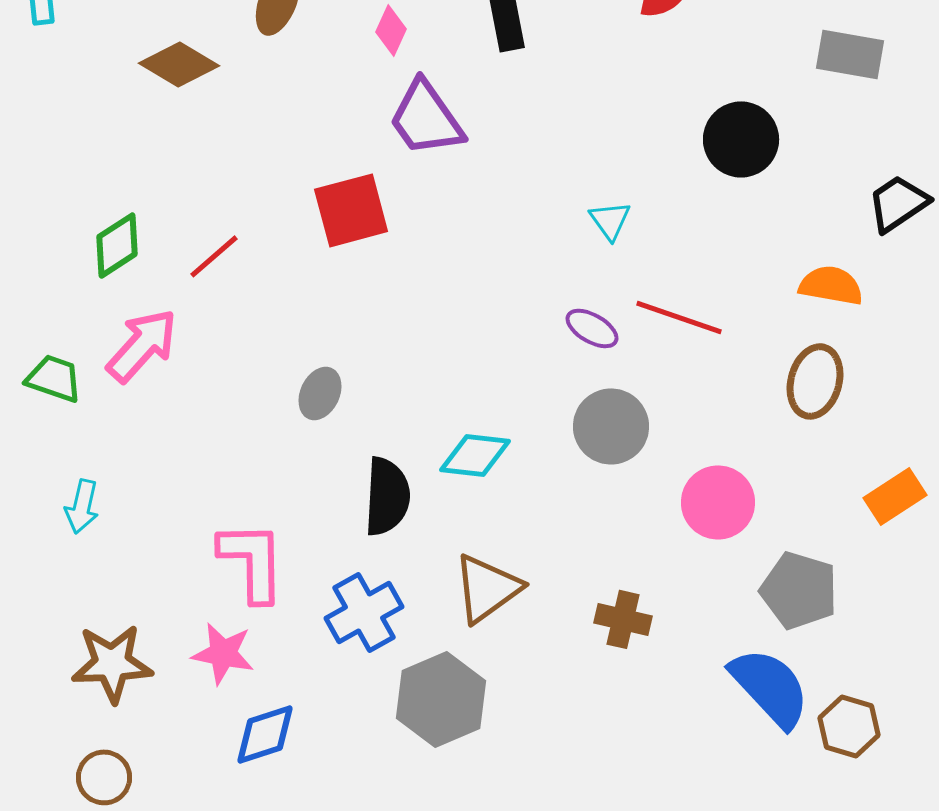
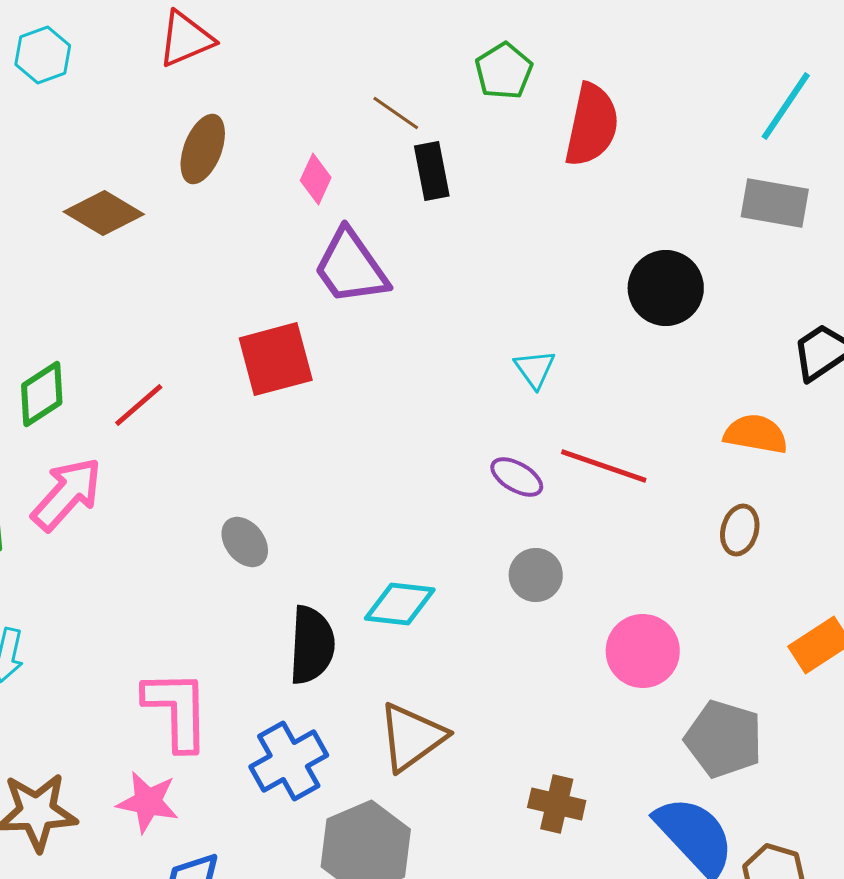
brown ellipse: (815, 381) -> (740, 530), size x0.7
gray ellipse: (320, 393) -> (245, 542), turned -63
gray circle: (611, 426) -> (536, 575), size x0.7
brown cross: (623, 619) -> (557, 804), moved

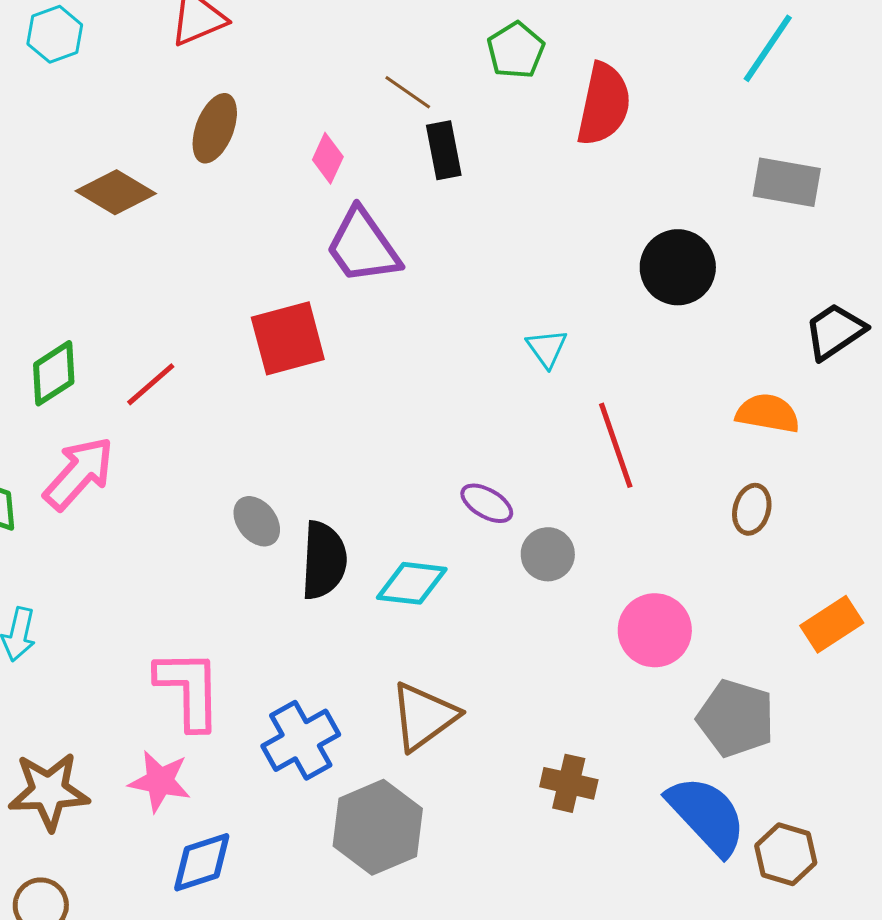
cyan line: (786, 106) -> (768, 48), moved
red line: (604, 466) -> (616, 445), turned 52
purple ellipse: (517, 477) -> (487, 503), moved
black semicircle: (312, 645) -> (324, 560), moved

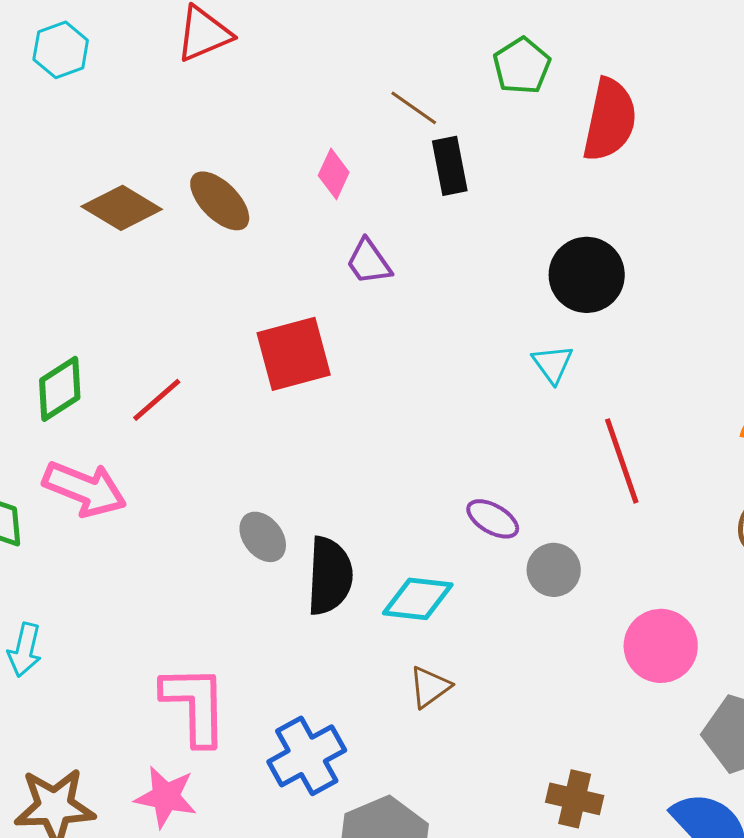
brown ellipse: (215, 128) -> (220, 201), moved, turned -66
purple trapezoid: (363, 246) -> (369, 262), size x0.6
black circle: (678, 267) -> (587, 275), moved
pink arrow: (79, 473) -> (85, 489), turned 70
brown triangle: (424, 716) -> (430, 687), moved, size x0.6

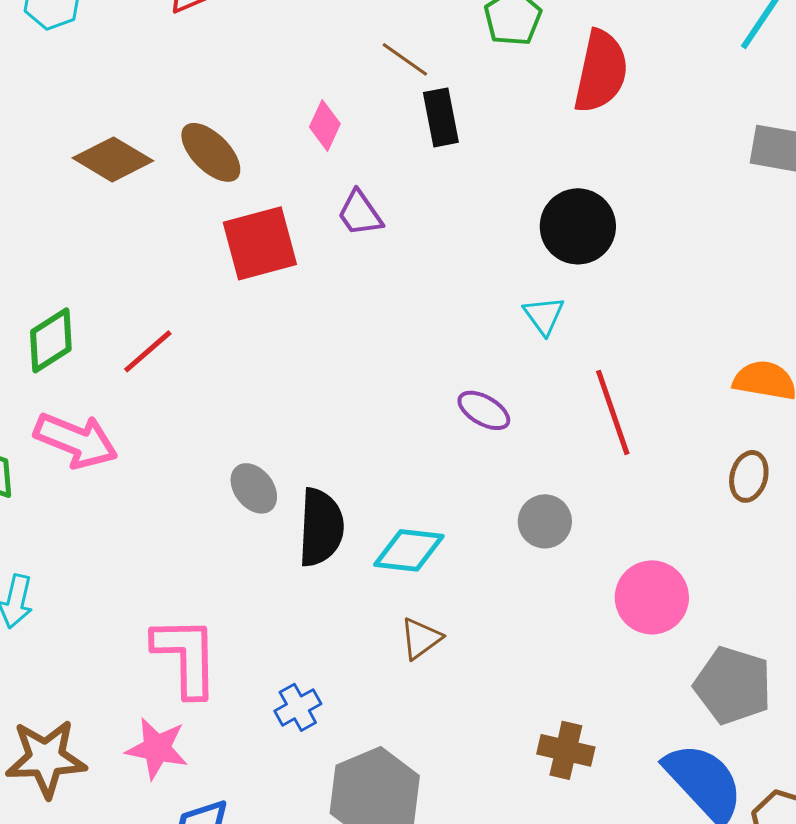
red square: (294, 354) -> (260, 243), moved
purple ellipse: (493, 519) -> (484, 410), moved
blue cross: (307, 756) -> (298, 707), size x0.6

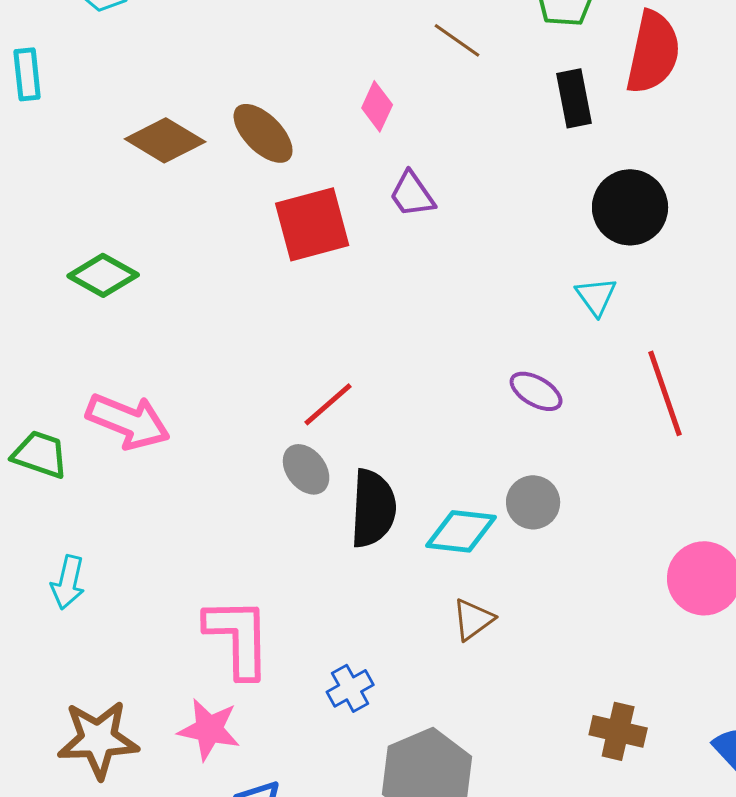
black rectangle: (441, 117) -> (574, 98), moved
green diamond: (51, 340) -> (103, 275), moved, turned 62
red line: (148, 351) -> (328, 404), moved
gray circle: (545, 521) -> (533, 502), moved

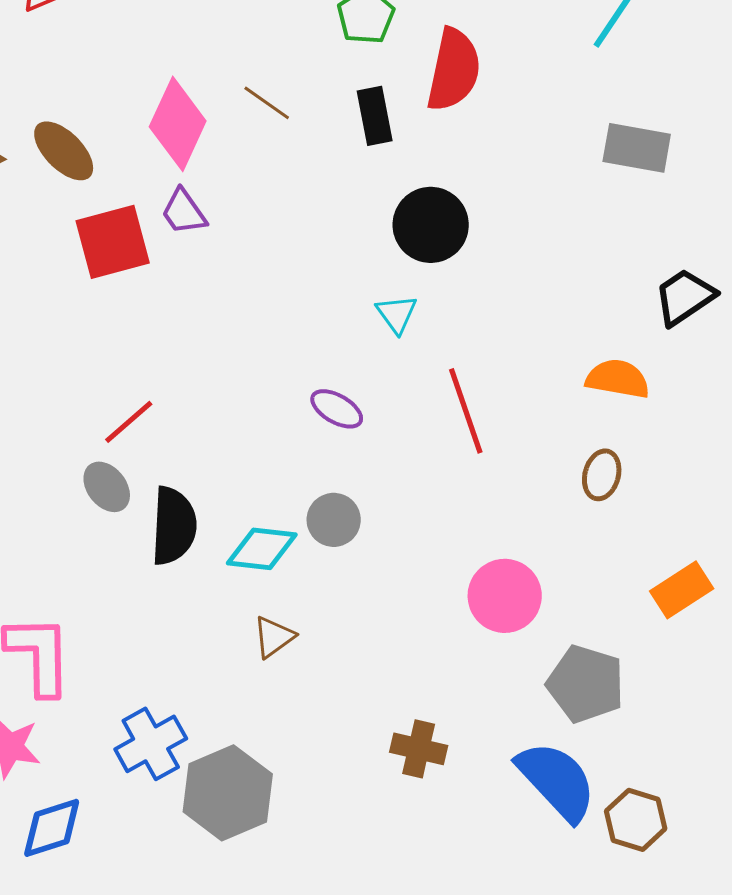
brown line: (457, 40) -> (267, 103), moved
pink diamond: (377, 106) -> (178, 124), size x1.8
purple trapezoid: (412, 194) -> (184, 212), moved
blue cross: (350, 688) -> (151, 744), moved, size x1.5

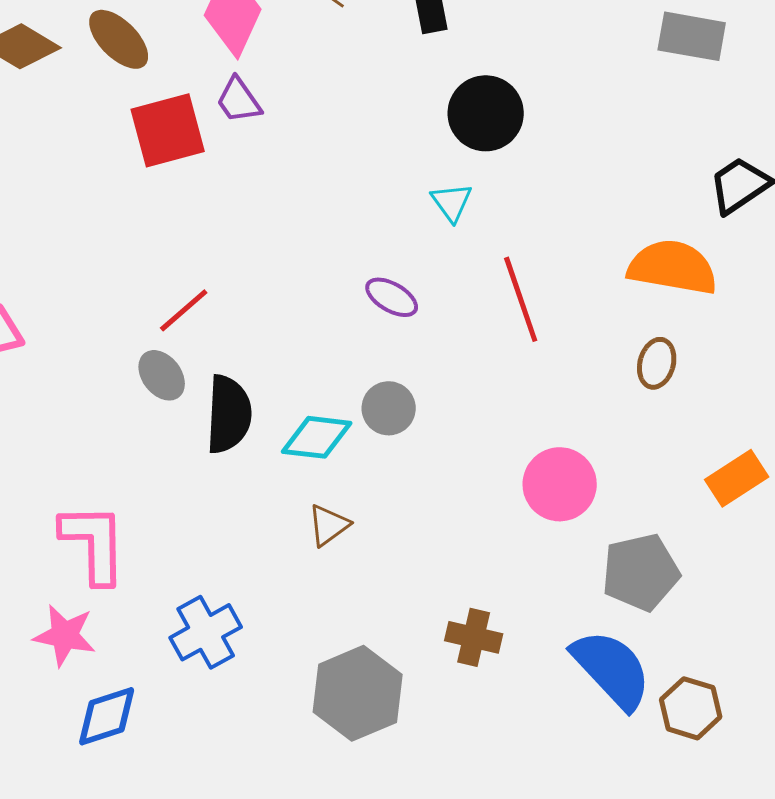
orange semicircle: (618, 379) -> (673, 267), size x1.4
gray pentagon: (586, 684) -> (641, 572), turned -30
gray hexagon: (228, 793) -> (358, 693), moved

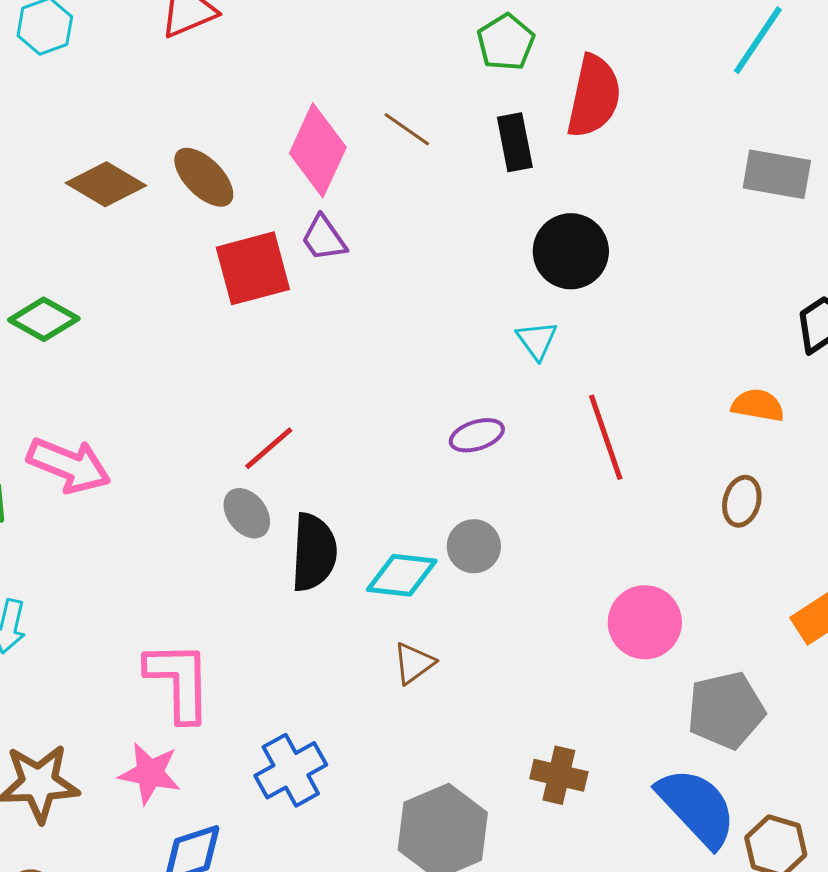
orange semicircle: (673, 267) -> (758, 405), size x0.6
purple ellipse: (392, 297) -> (477, 435), turned -48

